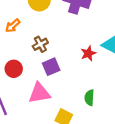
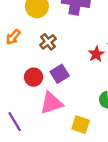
brown cross: (40, 44) -> (48, 42), moved
red circle: (14, 69) -> (34, 77), moved

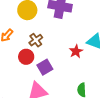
red circle: (34, 77) -> (26, 57), moved

